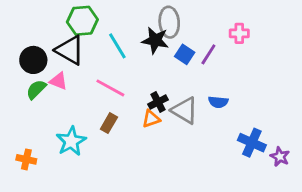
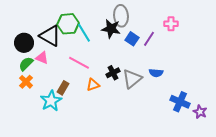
green hexagon: (82, 21) -> (68, 24), moved
gray triangle: (185, 110) -> (132, 79), turned 50
orange triangle: (151, 119) -> (93, 85), moved
brown rectangle: (109, 123) -> (63, 88), moved
orange cross: (26, 159) -> (26, 82), moved, turned 32

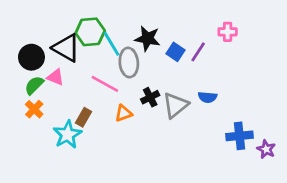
gray ellipse: (121, 16) -> (129, 63), moved
blue cross: (180, 102) -> (240, 136), turned -30

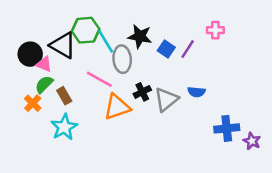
pink triangle: (55, 77) -> (44, 64), moved
green semicircle: (34, 85) -> (44, 84), moved
orange triangle: (123, 113) -> (117, 107), size x1.6
brown rectangle: (83, 117) -> (64, 96), moved, turned -60

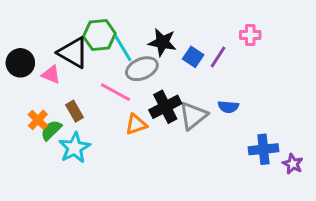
black circle: (30, 54) -> (20, 63), moved
gray ellipse: (122, 59) -> (142, 69), turned 72
green semicircle: (44, 84) -> (51, 130), moved
black cross: (142, 92) -> (165, 107), size x1.5
orange triangle: (117, 107) -> (136, 124), size x0.7

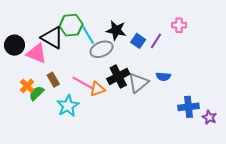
pink triangle: (51, 75) -> (37, 53), size x1.5
pink line: (116, 92) -> (83, 83), moved
cyan star: (75, 148) -> (68, 106), moved

